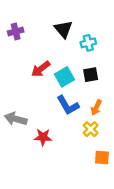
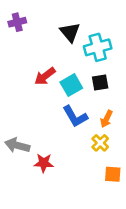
purple cross: (16, 32) -> (17, 22), moved
cyan cross: (88, 43) -> (98, 47), size x1.5
gray arrow: (16, 119) -> (17, 145), moved
red star: (43, 137) -> (44, 163), moved

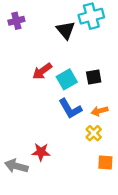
cyan cross: (98, 47) -> (91, 16), moved
orange arrow: (106, 119) -> (100, 111), turned 49
gray arrow: (17, 145) -> (16, 166), moved

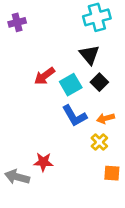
black triangle: (66, 30) -> (89, 55), moved
black square: (94, 77) -> (99, 82), turned -35

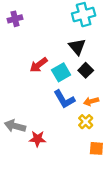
gray arrow: (17, 177) -> (15, 126), moved

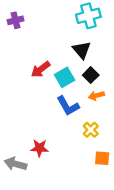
orange arrow: (91, 101) -> (96, 96), moved
gray arrow: (15, 126) -> (15, 164), moved

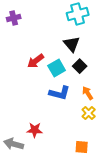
orange arrow: (96, 96) -> (88, 93), moved, turned 72
blue L-shape: (68, 106) -> (60, 93), turned -45
yellow cross: (91, 130) -> (89, 113), moved
orange square: (102, 158) -> (82, 147), moved

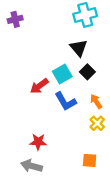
red arrow: (36, 61) -> (39, 86), moved
blue L-shape: (60, 93) -> (65, 101), turned 45
gray arrow: (14, 144) -> (32, 166), moved

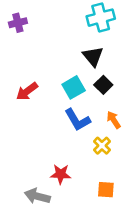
red arrow: (39, 86) -> (27, 91), moved
yellow cross: (97, 123) -> (102, 146), moved
red star: (38, 142) -> (61, 174), moved

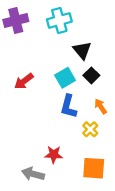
cyan cross: (101, 18) -> (59, 20), moved
purple cross: (18, 23) -> (16, 20), size x1.5
blue L-shape: (77, 120) -> (68, 106), turned 45
orange square: (106, 190) -> (94, 168), size x1.5

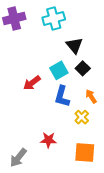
red arrow: (24, 81) -> (32, 83), moved
gray arrow: (33, 174) -> (18, 158), moved, turned -66

